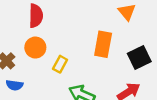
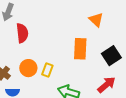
orange circle: (35, 48) -> (28, 68), moved

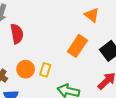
orange rectangle: (80, 49) -> (77, 46), turned 35

